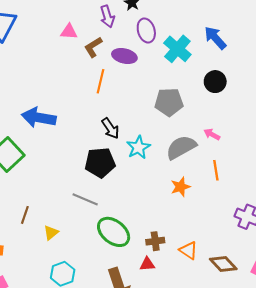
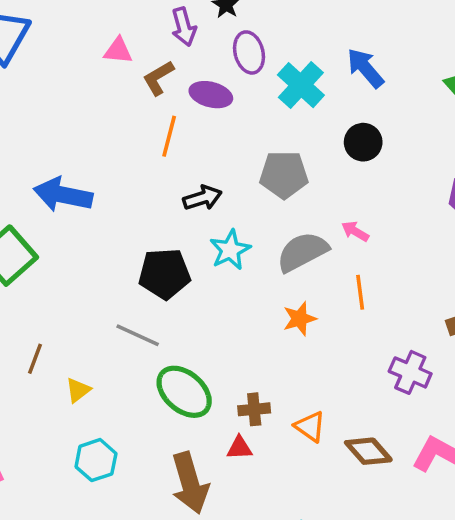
black arrow: (110, 128) -> (202, 198), moved, turned -75

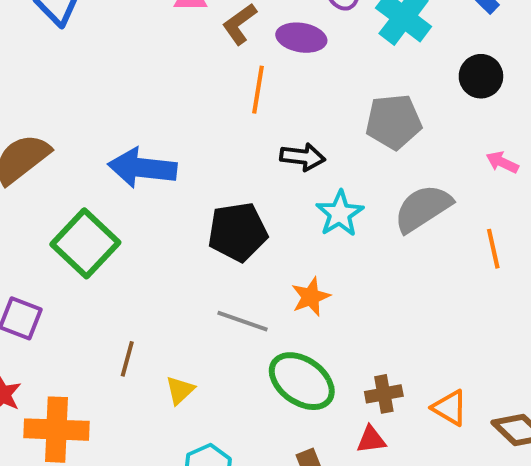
black arrow: (202, 198) -> (303, 157), turned 30
pink arrow: (355, 231) -> (502, 162), moved
black pentagon: (165, 274) -> (238, 232), moved
orange star: (300, 319) -> (311, 297), moved

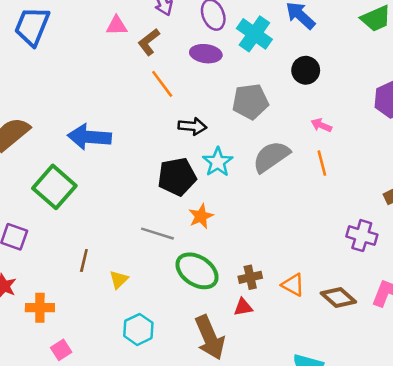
purple ellipse: (301, 38) -> (206, 54), moved
orange line: (258, 90) -> (162, 84), turned -44
black pentagon: (238, 232) -> (177, 177), moved
orange line: (493, 249) -> (322, 163), moved
orange cross: (57, 430) -> (40, 308), size x0.7

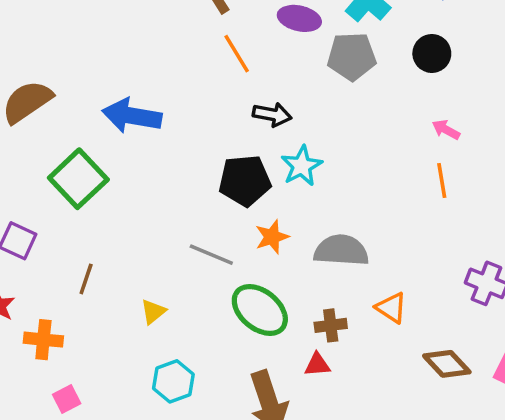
gray pentagon: (250, 102) -> (352, 56), moved
gray semicircle: (271, 157) -> (341, 250), moved, turned 33
brown line: (84, 261) -> (86, 279), moved
orange triangle: (293, 285) -> (391, 308), moved

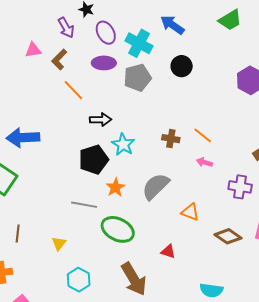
pink arrow: (446, 130) -> (204, 162), moved
orange line: (442, 181) -> (203, 135), turned -30
gray semicircle: (341, 250) -> (156, 186), turned -36
brown cross: (331, 325) -> (171, 139), moved, turned 30
red triangle: (317, 365) -> (168, 251), moved, turned 35

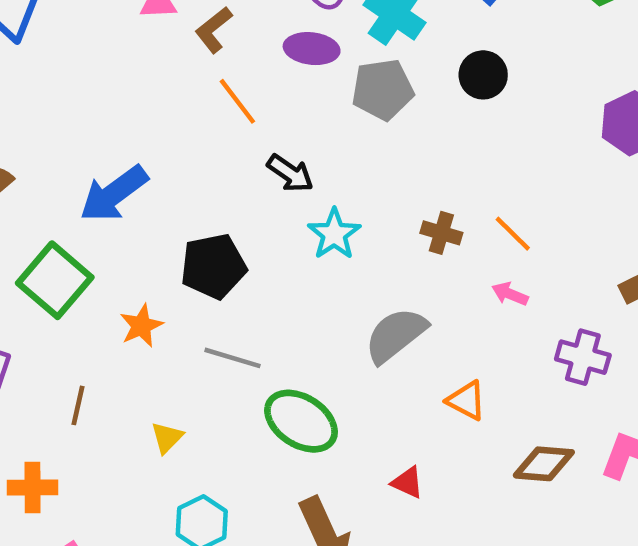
black arrow: (101, 120) -> (290, 173), turned 30
blue arrow: (23, 138) -> (114, 194), turned -40
black pentagon: (94, 160) -> (213, 266), moved
orange star: (115, 187) -> (141, 326), moved
brown diamond: (228, 236) -> (544, 464), turned -36

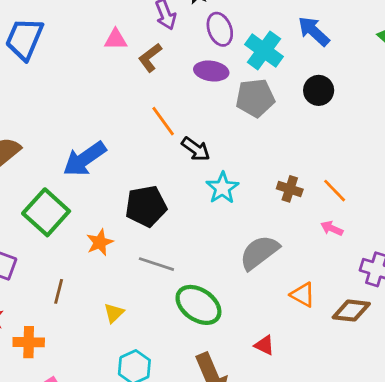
orange line: (237, 101) -> (163, 121), moved
brown diamond: (544, 464) -> (351, 311), moved

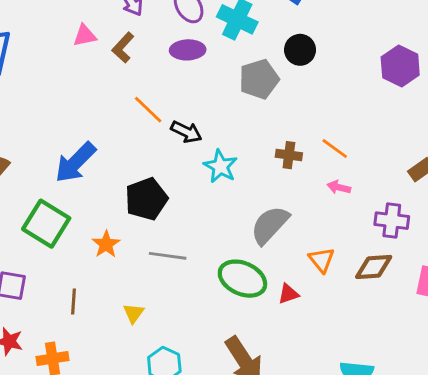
gray pentagon: (255, 98) -> (259, 79), moved
orange triangle: (303, 295) -> (322, 260), turned 32
green ellipse: (198, 305) -> (242, 279), moved
red triangle: (264, 345) -> (288, 294), moved, turned -35

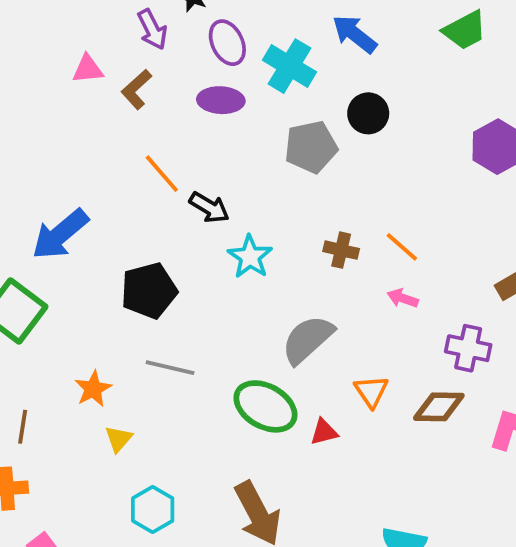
orange star: (106, 244) -> (93, 389), moved
brown line: (73, 301) -> (23, 427), moved

